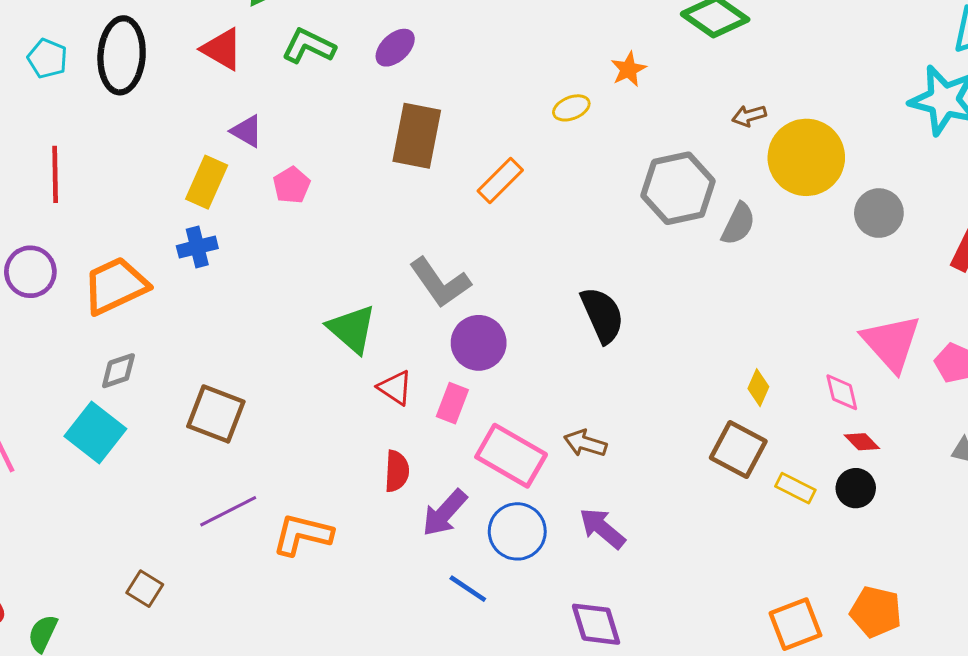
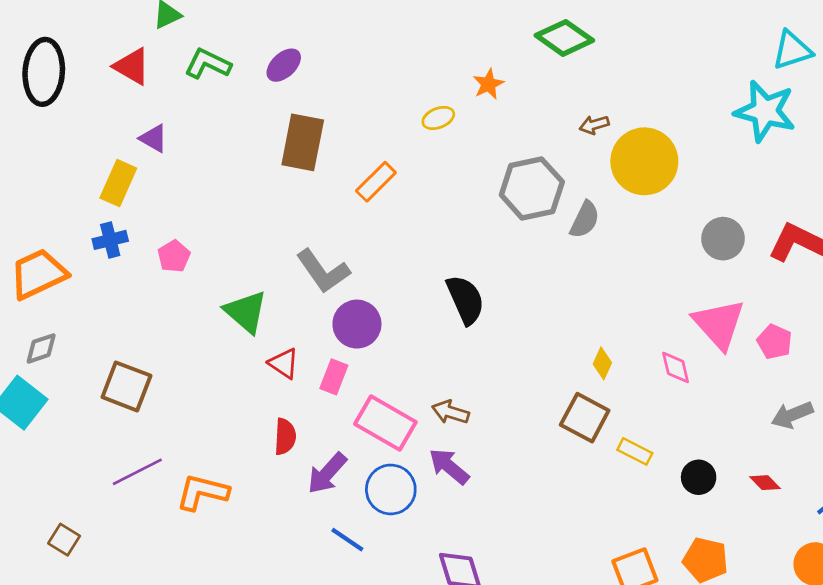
pink pentagon: (292, 185) -> (174, 256), moved
gray circle: (879, 213) -> (723, 239), moved
red diamond: (862, 442) -> (765, 483), moved
black circle: (856, 488) -> (699, 477), moved
purple arrow: (602, 528) -> (449, 466), moved

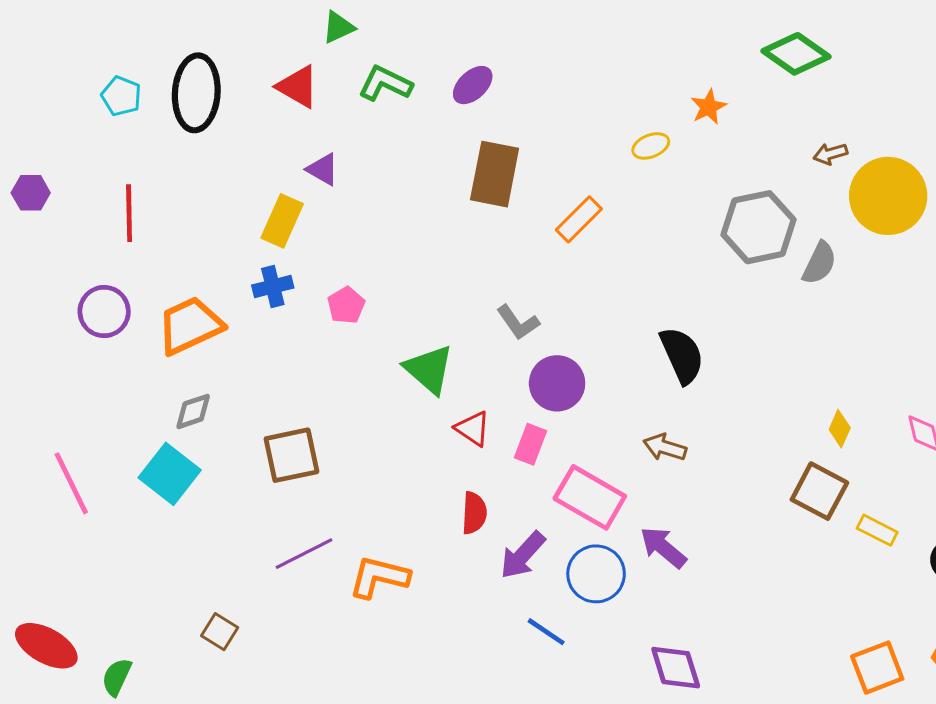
gray L-shape: (323, 271) -> (518, 322), size x0.7
brown square: (126, 386) -> (292, 455), turned -33
brown arrow: (450, 412) -> (665, 447), moved

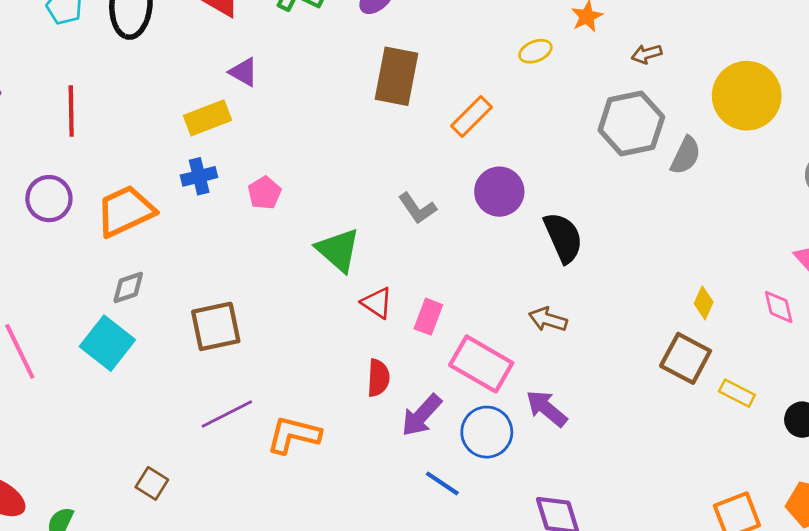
brown arrow: (830, 154) -> (647, 54), moved
yellow rectangle: (282, 221) -> (207, 118), turned 45
purple circle: (557, 383) -> (499, 192), moved

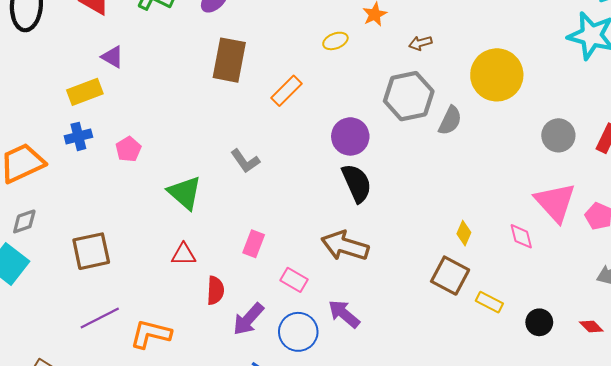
purple circle: (499, 192) -> (350, 136), moved
red triangle: (377, 303) -> (184, 254), moved, turned -35
brown arrow: (548, 319) -> (345, 246), size x1.6
pink rectangle: (481, 364) -> (294, 280), size x0.6

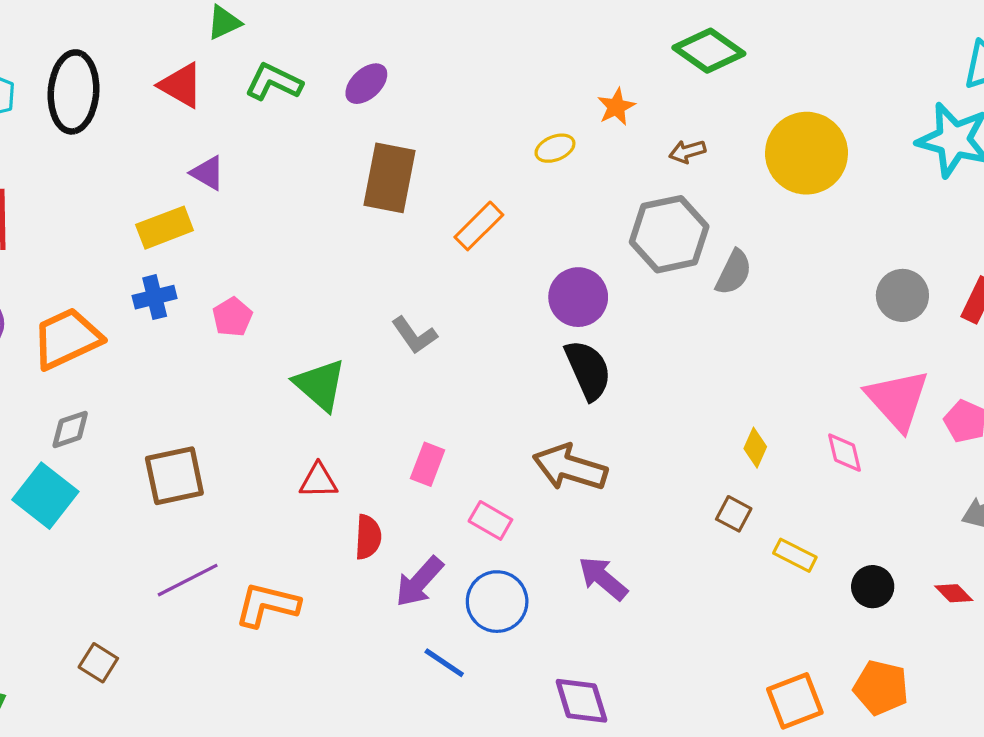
yellow circle: (497, 75) -> (806, 153), moved
brown square: (450, 276) -> (734, 514), size x0.6
purple arrow: (344, 314) -> (603, 578), moved

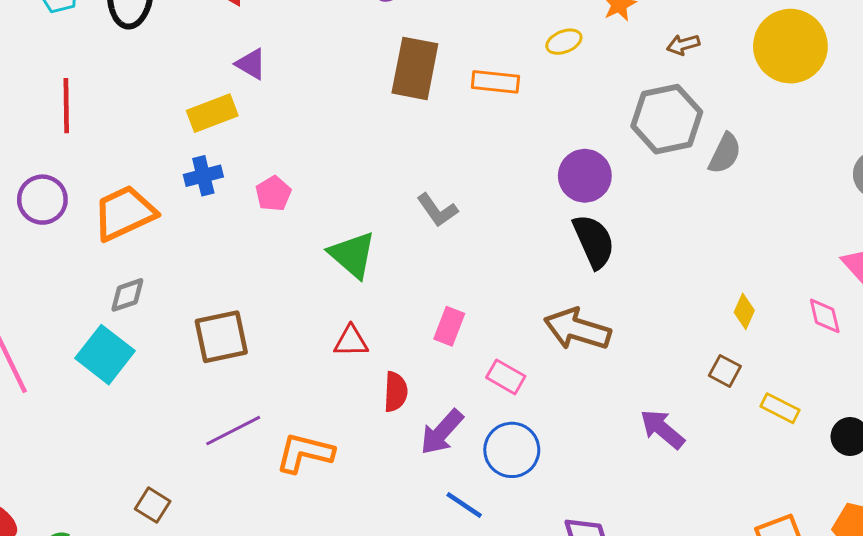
orange rectangle: (479, 226) -> (495, 82), moved, turned 51
purple arrow: (603, 578) -> (662, 429), moved

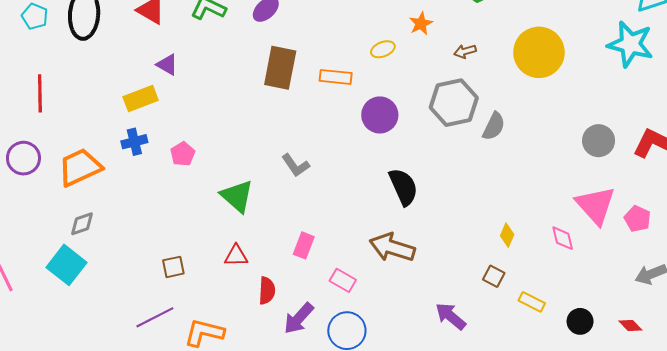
purple circle: (585, 176) -> (380, 115), moved
brown square: (221, 337) -> (173, 267), moved, size x0.6

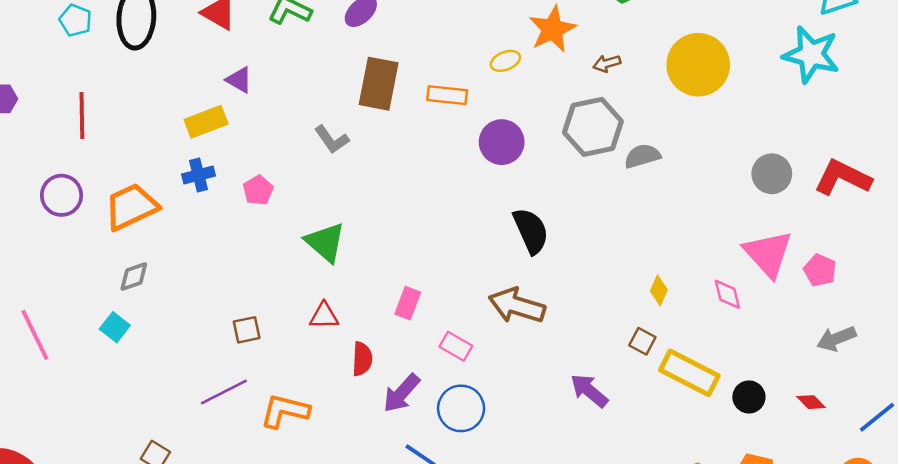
orange star: (421, 24) -> (552, 29), size x1.6
gray semicircle: (494, 126) -> (642, 156), turned -132
gray L-shape: (296, 165) -> (332, 140), moved
cyan square: (67, 265) -> (115, 327), size x0.6
yellow rectangle: (532, 302) -> (689, 373), size x1.8

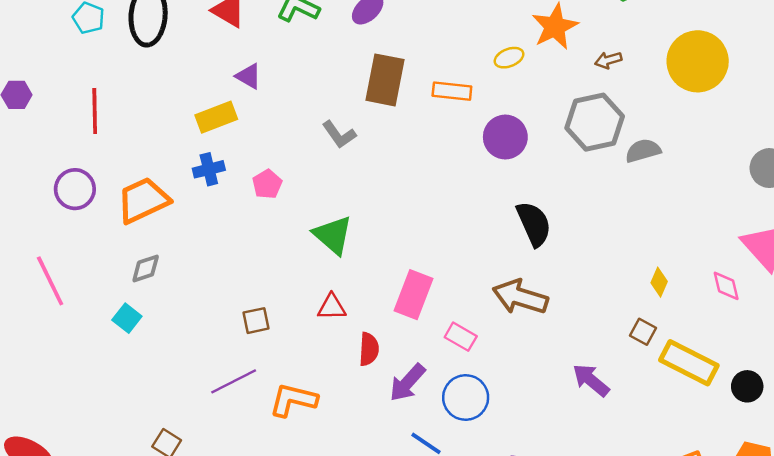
pink rectangle: (408, 303) -> (414, 295), size x1.5
pink line: (35, 335) -> (50, 281), moved

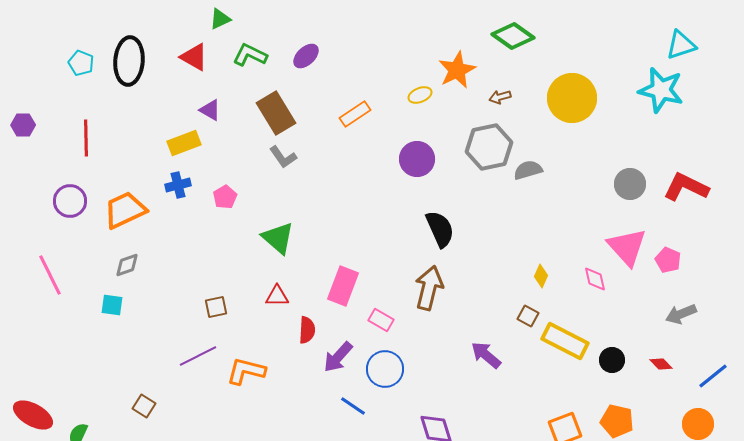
brown rectangle: (385, 80) -> (276, 113), moved, turned -42
orange rectangle: (452, 91) -> (355, 114), moved, turned -40
brown arrow: (520, 297) -> (429, 288), turned 87
cyan square: (127, 318) -> (112, 305), turned -30

